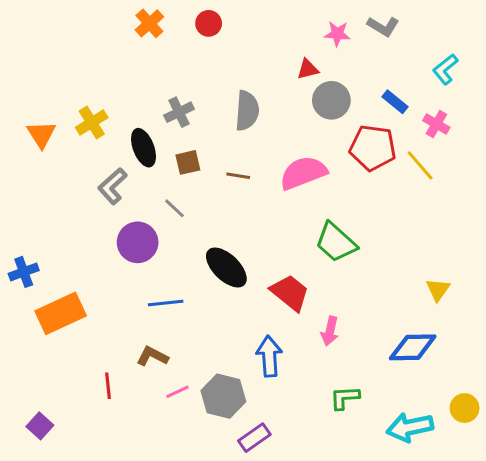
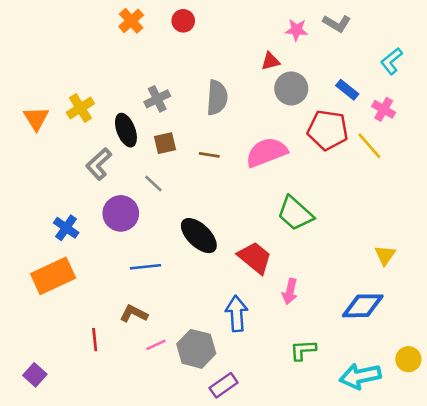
blue cross: (24, 272) -> (66, 228), moved, turned -35

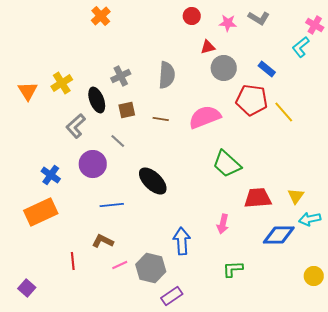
red circle: (183, 21) -> (192, 16), moved
pink cross: (384, 109) -> (315, 25), moved
red trapezoid: (255, 258) -> (258, 198), moved, turned -44
cyan arrow: (360, 376) -> (310, 219), moved, size x0.7

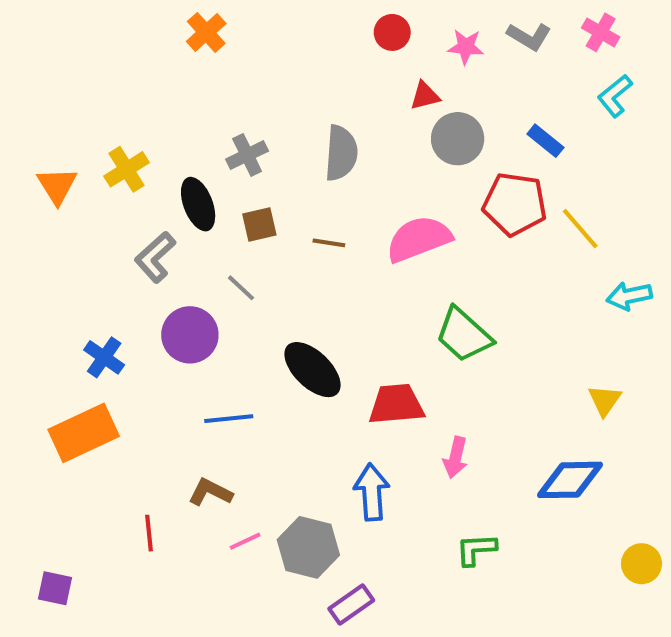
pink cross: (315, 25) -> (601, 32), moved
red trapezoid: (258, 198) -> (396, 404), moved
cyan arrow: (310, 219) -> (629, 296), moved
purple square: (27, 288) -> (55, 588), turned -30

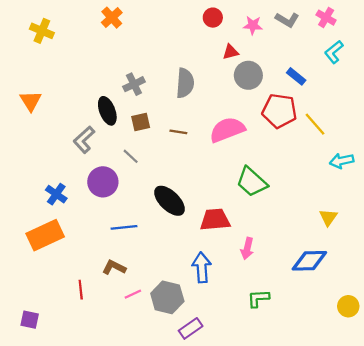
yellow cross: (127, 169) -> (42, 31), moved, turned -35

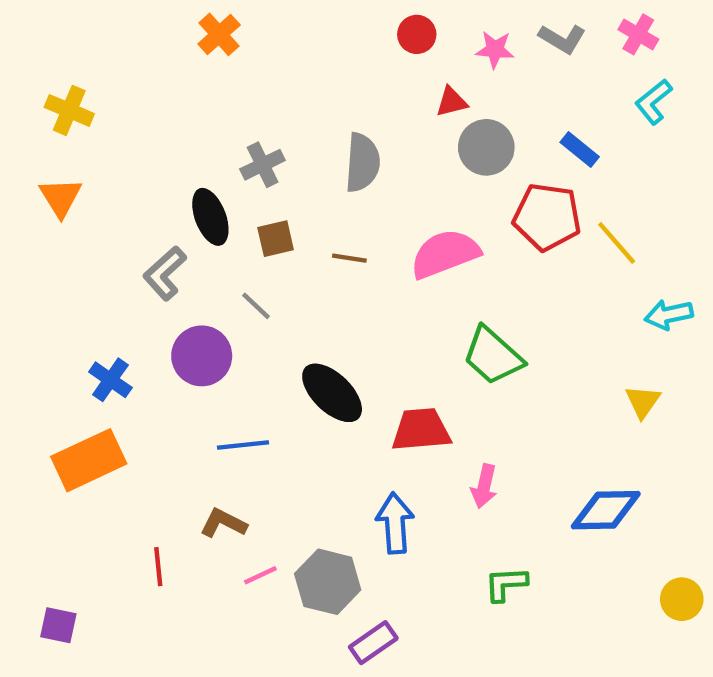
yellow cross: (42, 31) -> (69, 110), moved
yellow triangle: (328, 217) -> (643, 401), moved

